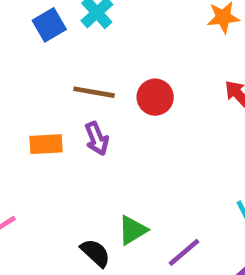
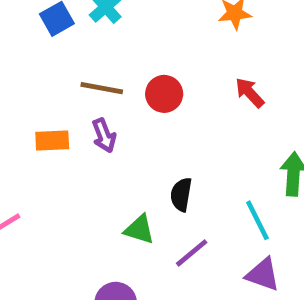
green triangle: (132, 230) -> (139, 230), turned 48
black semicircle: (95, 253) -> (181, 195), moved, turned -124

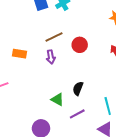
brown line: (102, 88) -> (54, 37), turned -48
orange rectangle: (52, 141) -> (20, 54), moved

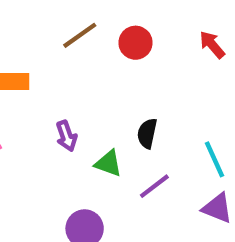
purple arrow: (51, 57) -> (66, 136), moved

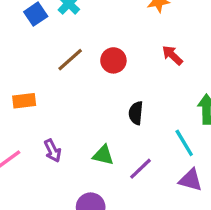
black semicircle: (147, 133) -> (136, 113), moved
purple arrow: (66, 136) -> (53, 151), moved

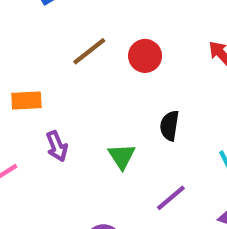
purple arrow: (53, 151) -> (57, 146), moved
green triangle: (103, 155) -> (122, 156), moved, turned 40

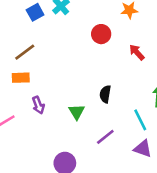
brown line: (89, 51) -> (25, 52), moved
red circle: (145, 56) -> (101, 34), moved

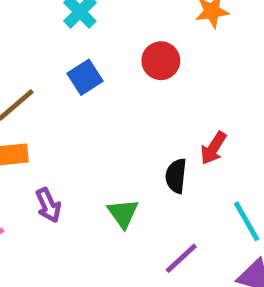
blue square: (35, 12) -> (85, 77), moved
red arrow: (137, 52) -> (213, 148), moved, turned -102

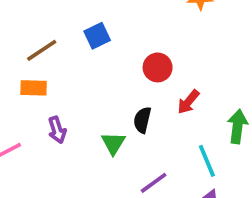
red circle: (161, 61) -> (158, 67), moved
black semicircle: (176, 176) -> (142, 120), moved

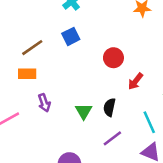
black semicircle: (142, 120) -> (109, 107), moved

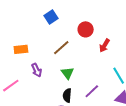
brown line: (32, 48) -> (61, 48), moved
black semicircle: (109, 107) -> (67, 95), moved

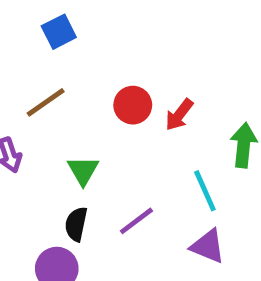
red circle: (86, 29) -> (133, 105), moved
brown line: (61, 48) -> (46, 102), moved

